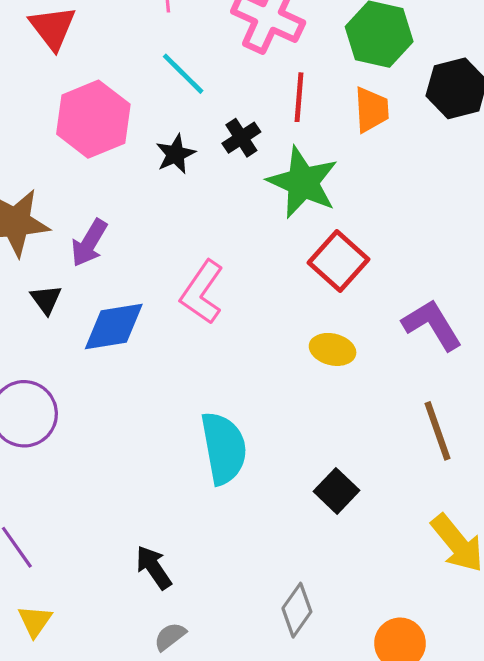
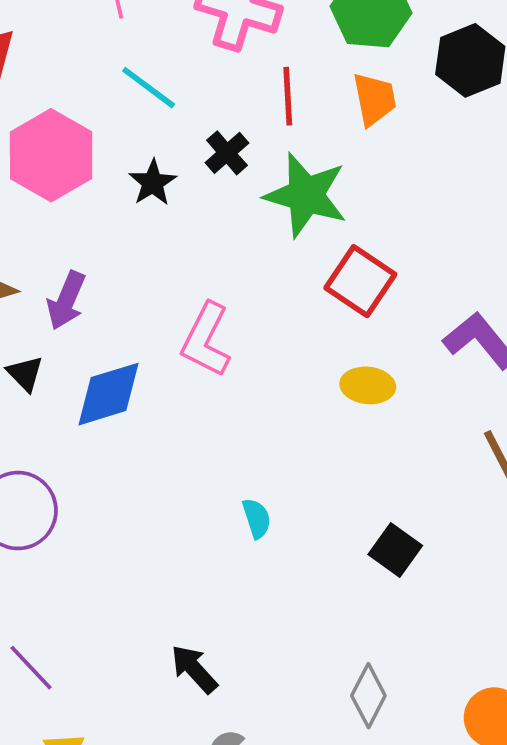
cyan semicircle: (224, 448) -> (257, 518), size x0.5

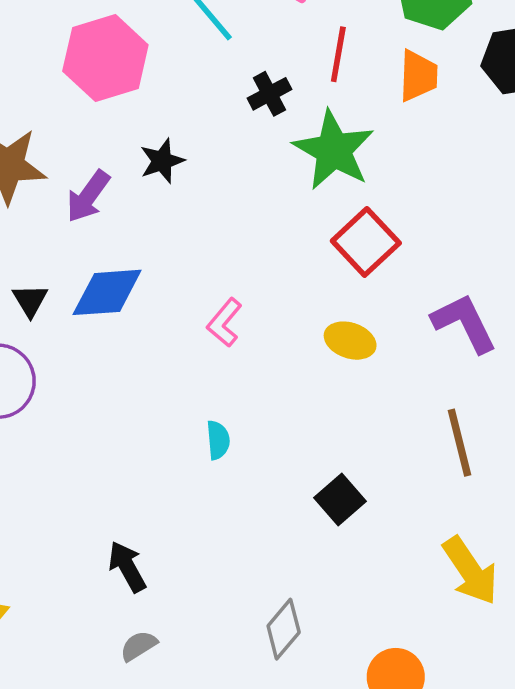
black star: (153, 183) -> (162, 161), moved
pink L-shape: (206, 340) -> (224, 323), moved, size x0.7
black triangle: (25, 374) -> (30, 300), moved

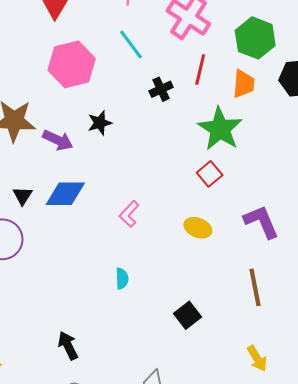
green star: (334, 150) -> (220, 129), moved
purple arrow: (88, 196) -> (58, 140), turned -104
red square: (366, 242) -> (210, 174), size x0.7
yellow arrow: (470, 571) -> (257, 358), size x0.7

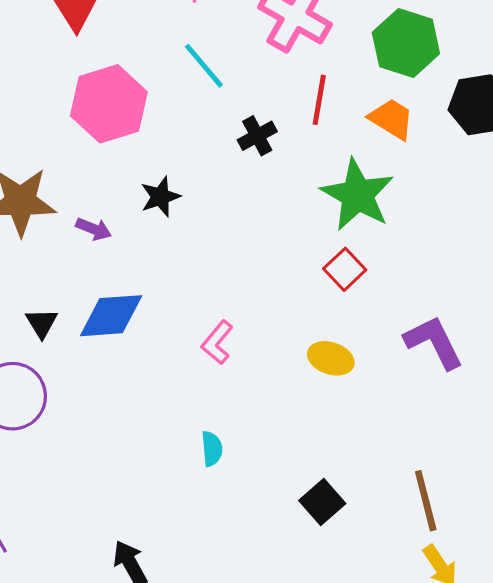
orange trapezoid: (244, 84) -> (391, 119), turned -60
purple arrow: (58, 140) -> (94, 229), size x0.7
brown line: (255, 287) -> (426, 501), moved

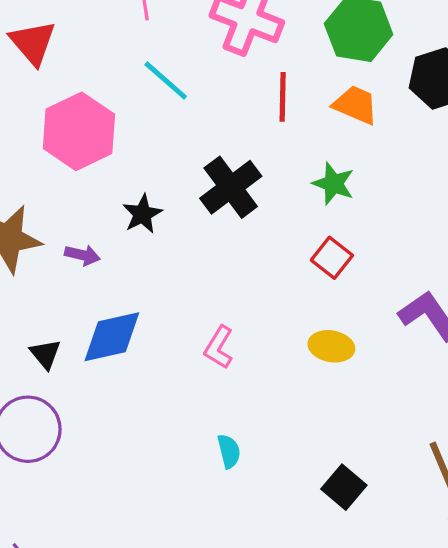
black cross: (257, 136) -> (231, 187), moved, size x1.6
green star: (357, 195) -> (333, 184), size x0.6

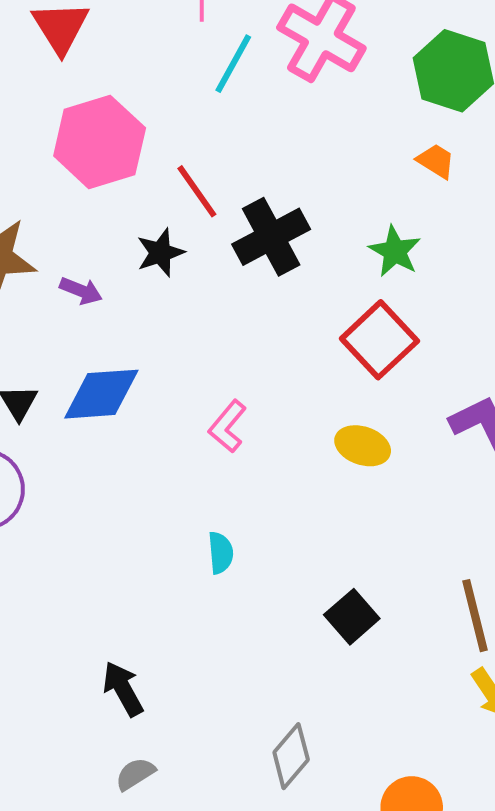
cyan line: (166, 80) -> (233, 64), moved, turned 69
red line: (283, 97) -> (197, 191), moved, turned -45
orange trapezoid: (356, 105) -> (436, 161), size x0.7
red square: (332, 258) -> (379, 340), size x1.5

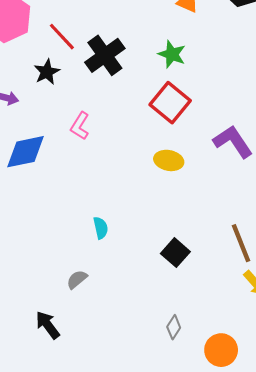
pink L-shape: (228, 426) -> (80, 126), moved
black arrow: (123, 689) -> (48, 325), moved
gray diamond: (291, 756) -> (174, 327), moved, size x0.7
gray semicircle: (135, 774) -> (77, 279), moved

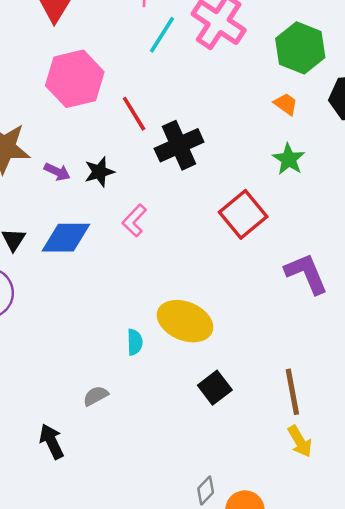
green star: (172, 54) -> (289, 159), moved
black star: (47, 72) -> (99, 172), moved
yellow ellipse: (169, 160) -> (185, 321), moved, size x1.6
gray diamond: (174, 327) -> (206, 491), moved

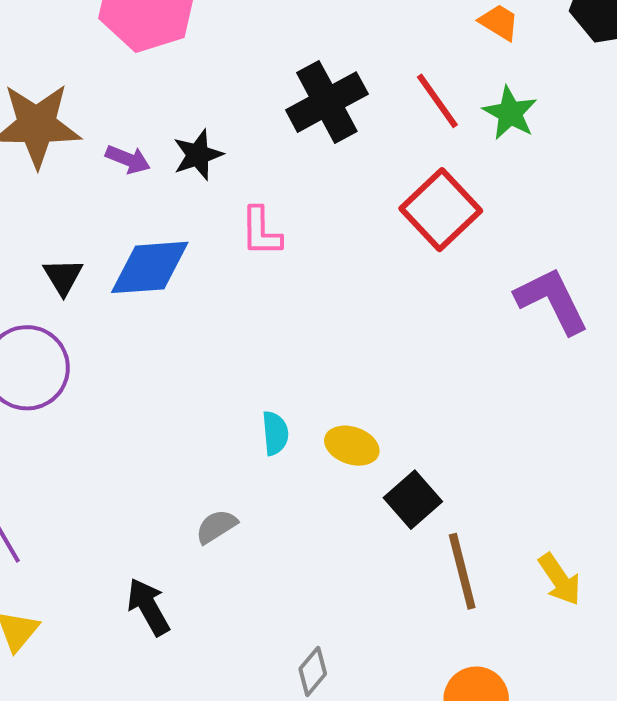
red line: (134, 114) -> (437, 101), moved
pink L-shape: (134, 220) -> (261, 232), turned -40
yellow ellipse: (185, 321) -> (352, 446), moved, size x0.6
brown line: (292, 392) -> (462, 571), moved
gray diamond: (206, 491) -> (313, 671), moved

